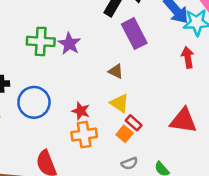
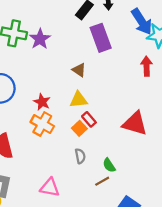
yellow triangle: (120, 103) -> (79, 100), turned -48
orange cross: (84, 135) -> (42, 124), turned 30
gray semicircle: (129, 163) -> (80, 156), turned -88

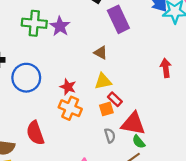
red arrow: (147, 66) -> (166, 68), moved
red triangle: (135, 123) -> (133, 124), moved
orange square: (79, 128) -> (106, 109), turned 32

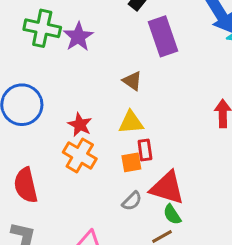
red rectangle: (115, 99) -> (145, 150), turned 32
gray semicircle: (110, 136) -> (132, 201), turned 56

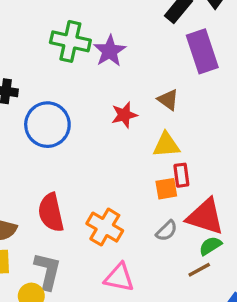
red star: (80, 125) -> (124, 115), moved, turned 30
orange cross: (80, 155) -> (105, 227), moved
green semicircle: (172, 214) -> (210, 246), turned 90

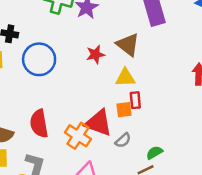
brown triangle: (168, 100) -> (128, 45), size x1.5
red triangle: (205, 217) -> (98, 123), moved

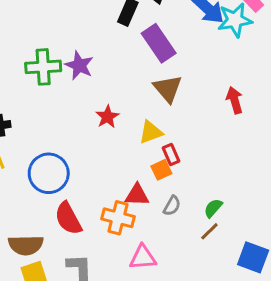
brown triangle: (128, 45) -> (168, 89), moved, turned 30
blue circle: (39, 59) -> (49, 173), moved
red triangle: (98, 123) -> (137, 195), size x0.7

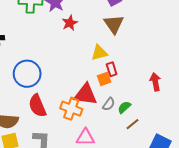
red arrow: (235, 100) -> (155, 82), moved
red star: (107, 117) -> (70, 23), moved
red triangle: (137, 195) -> (86, 94), size x1.4
green semicircle: (213, 208) -> (124, 107), moved

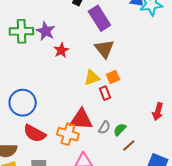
orange square: (104, 79) -> (113, 77), moved
red arrow: (155, 82) -> (158, 112), moved, turned -150
red semicircle: (37, 106) -> (35, 133), turned -35

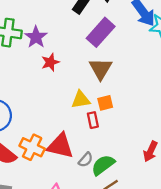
purple rectangle: (99, 18) -> (101, 32), turned 65
green semicircle: (120, 130) -> (103, 165), size x1.5
orange cross: (68, 134) -> (32, 147), moved

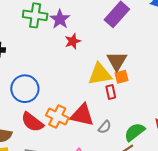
brown triangle: (101, 69) -> (117, 61), moved
yellow triangle: (81, 100) -> (100, 74), size x1.4
green semicircle: (103, 165) -> (135, 132), moved

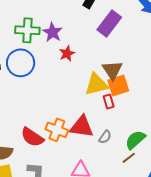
orange square: (122, 77) -> (118, 85), size x1.5
blue circle: (25, 89) -> (21, 63), moved

